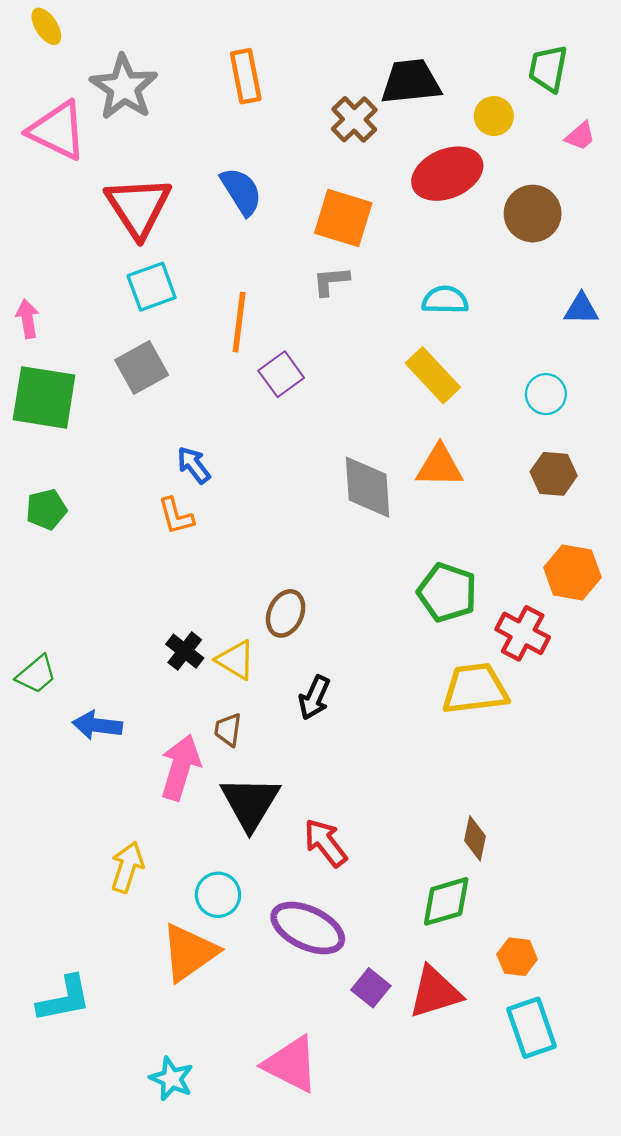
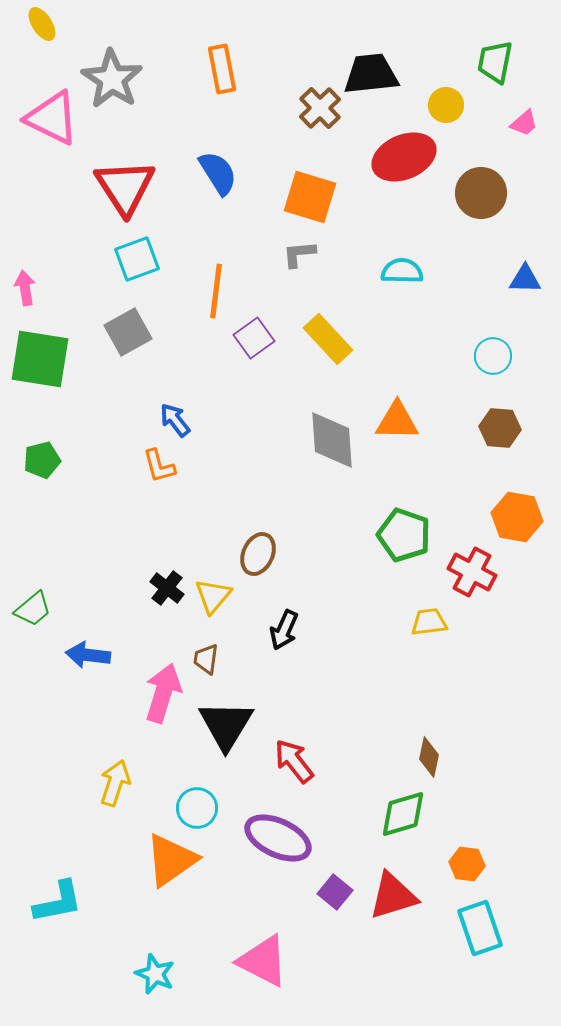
yellow rectangle: (433, 375) -> (328, 339), moved
yellow triangle: (236, 660) -> (213, 596), turned 39
yellow trapezoid: (475, 689) -> (429, 622), size x0.6

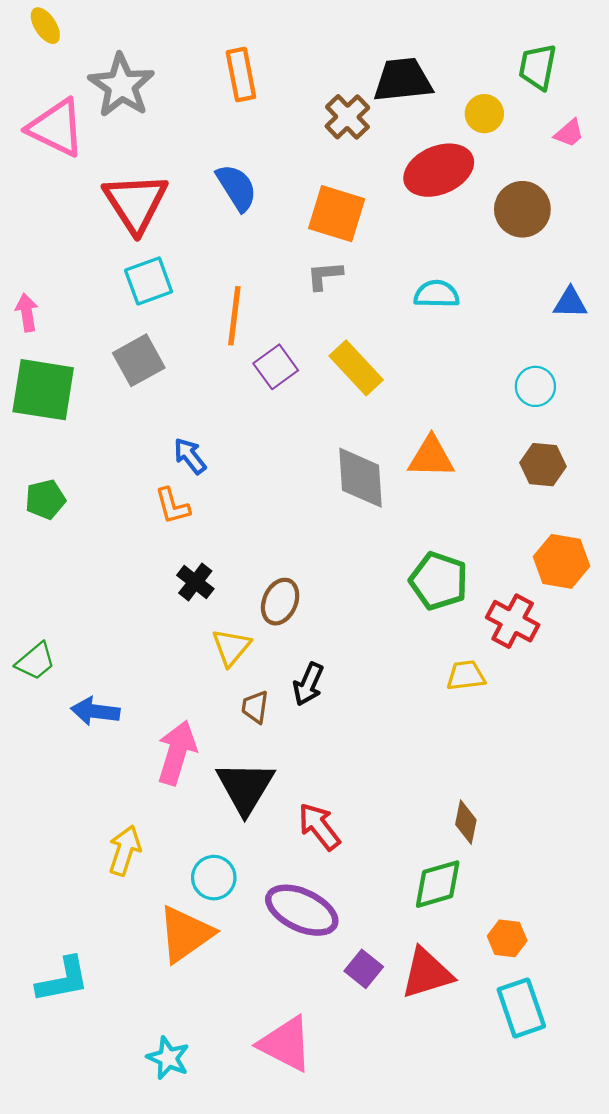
black cross: (167, 588) -> (195, 582), moved
brown trapezoid: (206, 659) -> (255, 707), moved

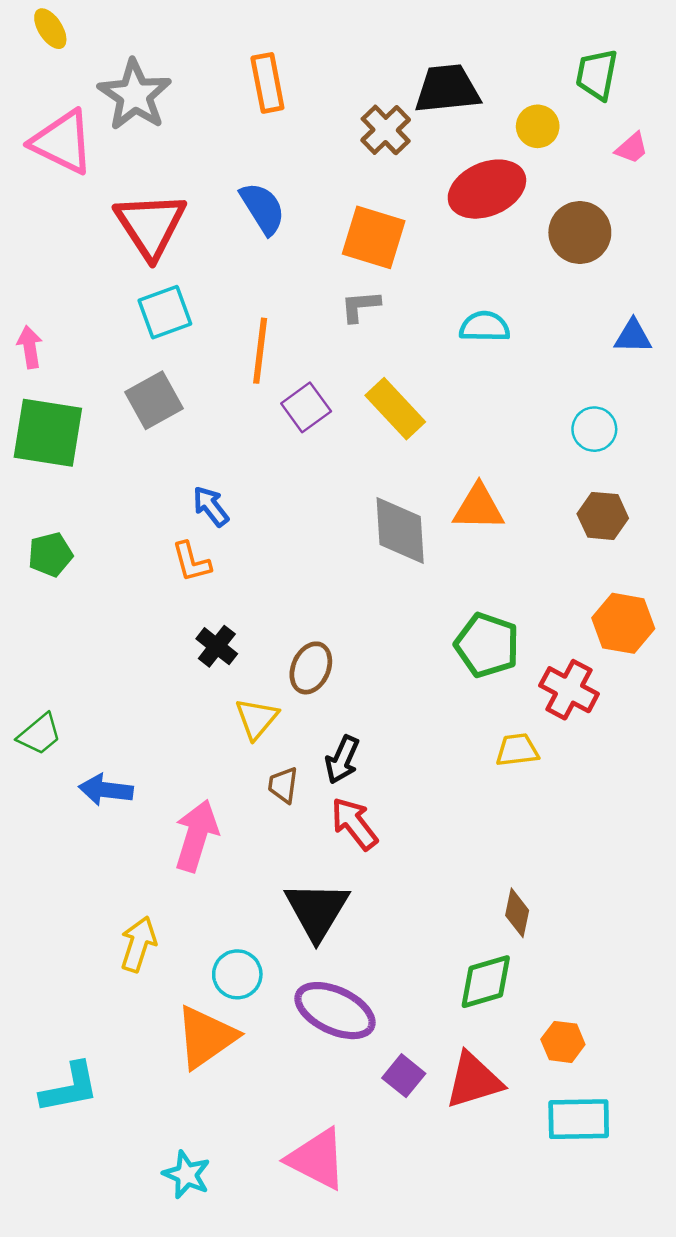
black triangle: (245, 787) -> (317, 910), moved
red arrow: (319, 827) -> (354, 824), moved
cyan rectangle: (521, 1008) -> (579, 1119), turned -72

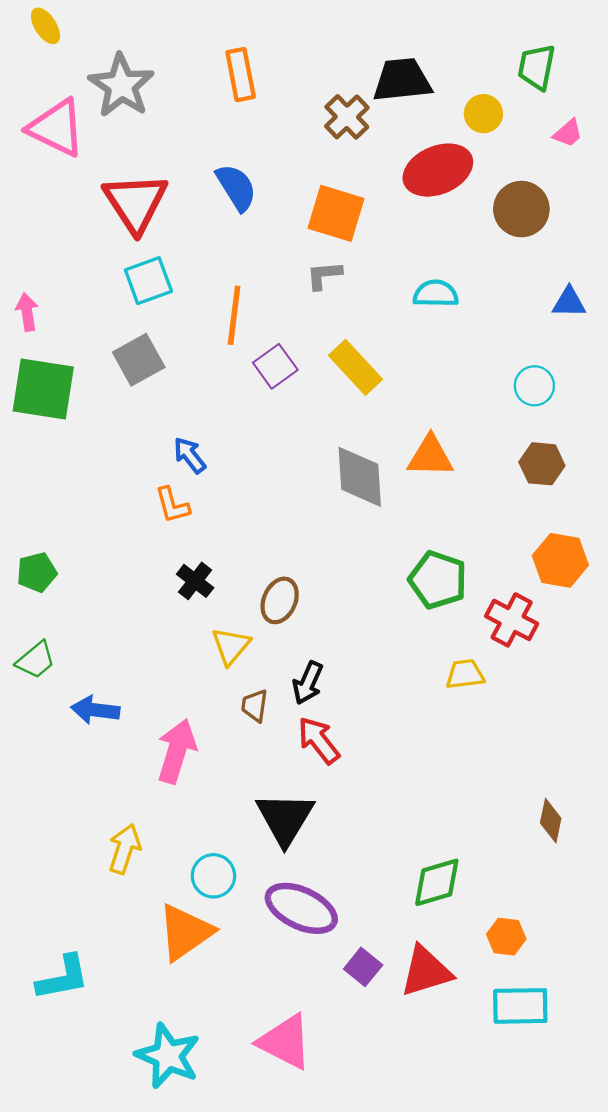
green pentagon: (50, 555) -> (37, 572), moved
brown diamond: (517, 913) -> (551, 821), moved
cyan star: (187, 1175) -> (168, 1056), size x1.5

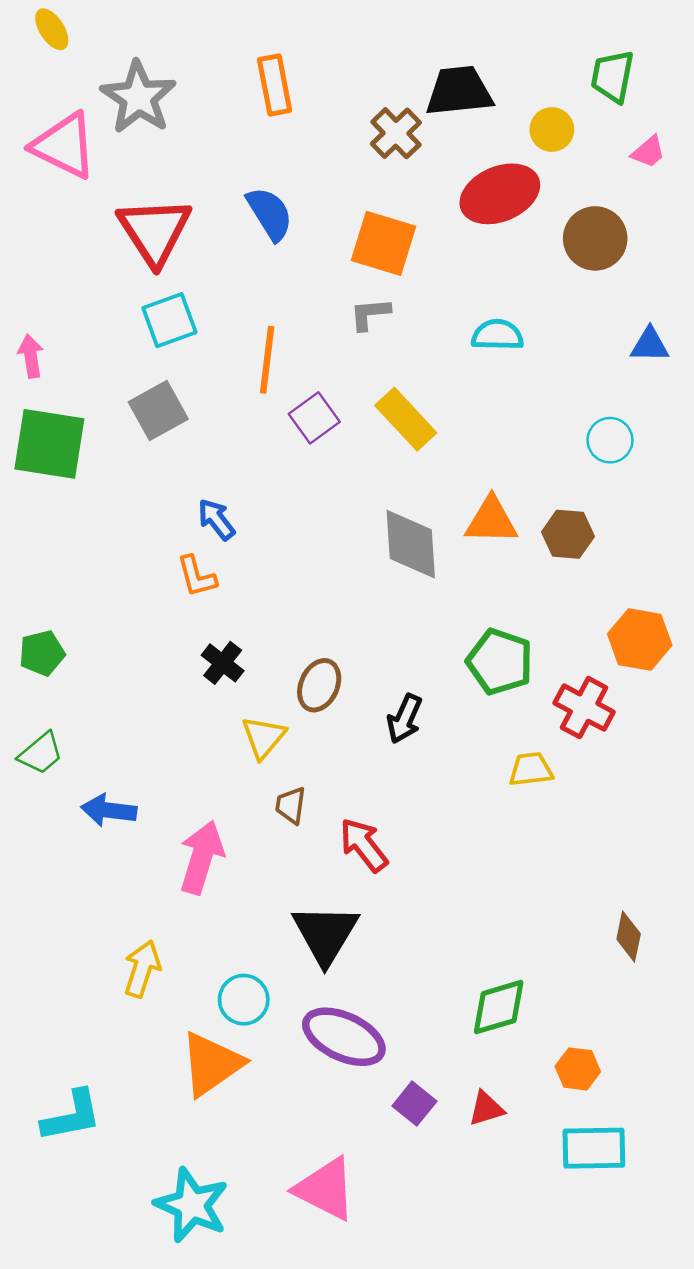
brown hexagon: (542, 464) -> (568, 534), moved
black arrow: (308, 683) -> (405, 719), moved
red triangle: (426, 971) -> (486, 1109), size x0.6

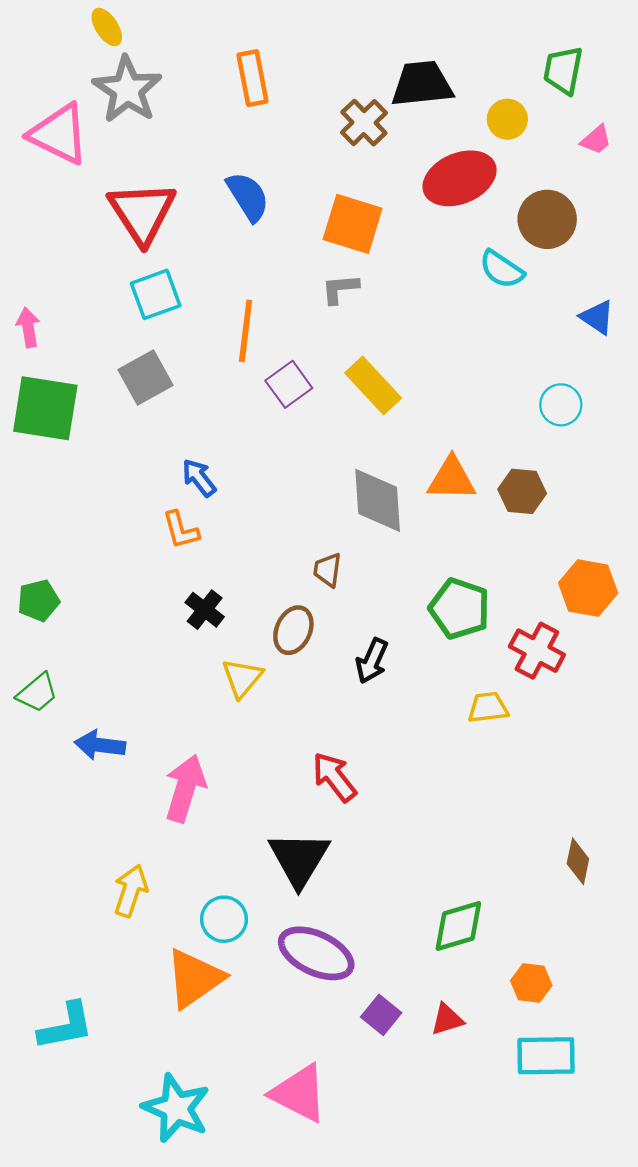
yellow ellipse: (52, 29) -> (107, 27), moved
cyan semicircle: (497, 335) -> (502, 269), moved, turned -147
blue triangle: (650, 345) -> (597, 317), turned 33
brown trapezoid: (291, 805) -> (328, 570), moved

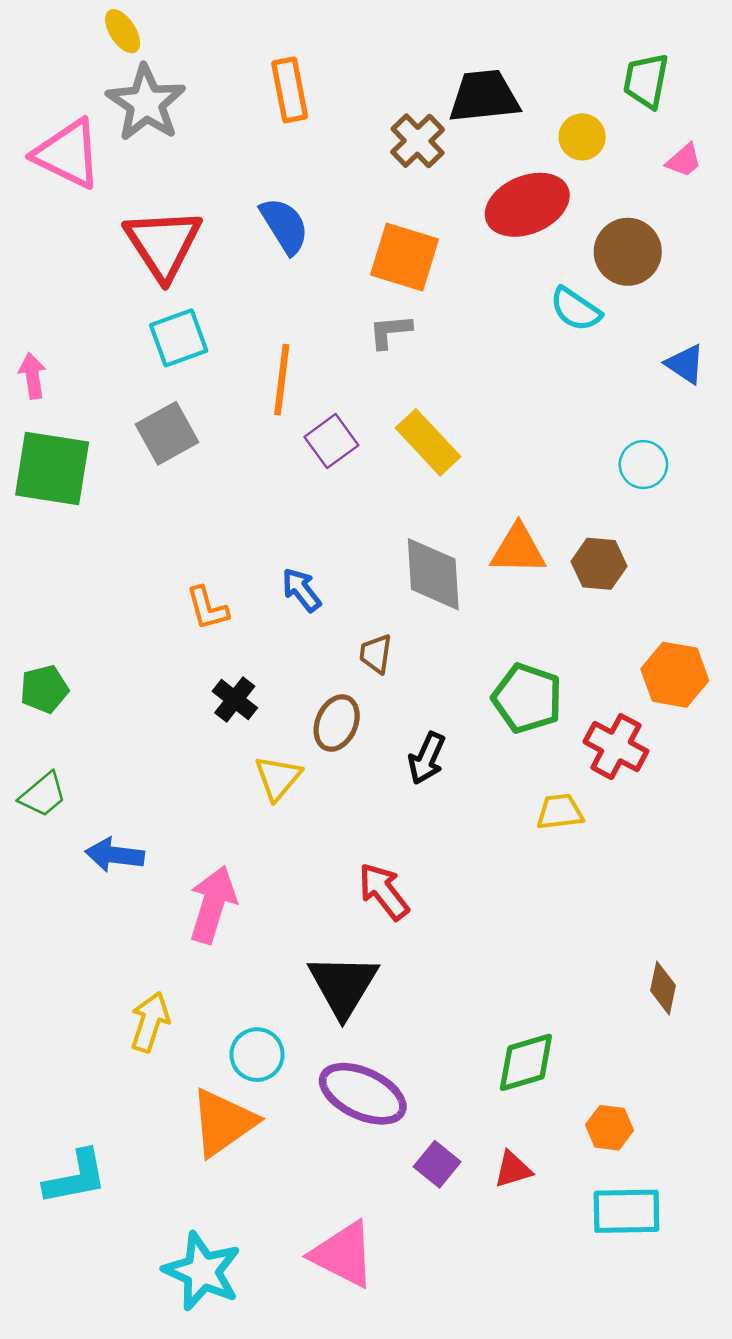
blue arrow: (199, 478) -> (301, 590), moved

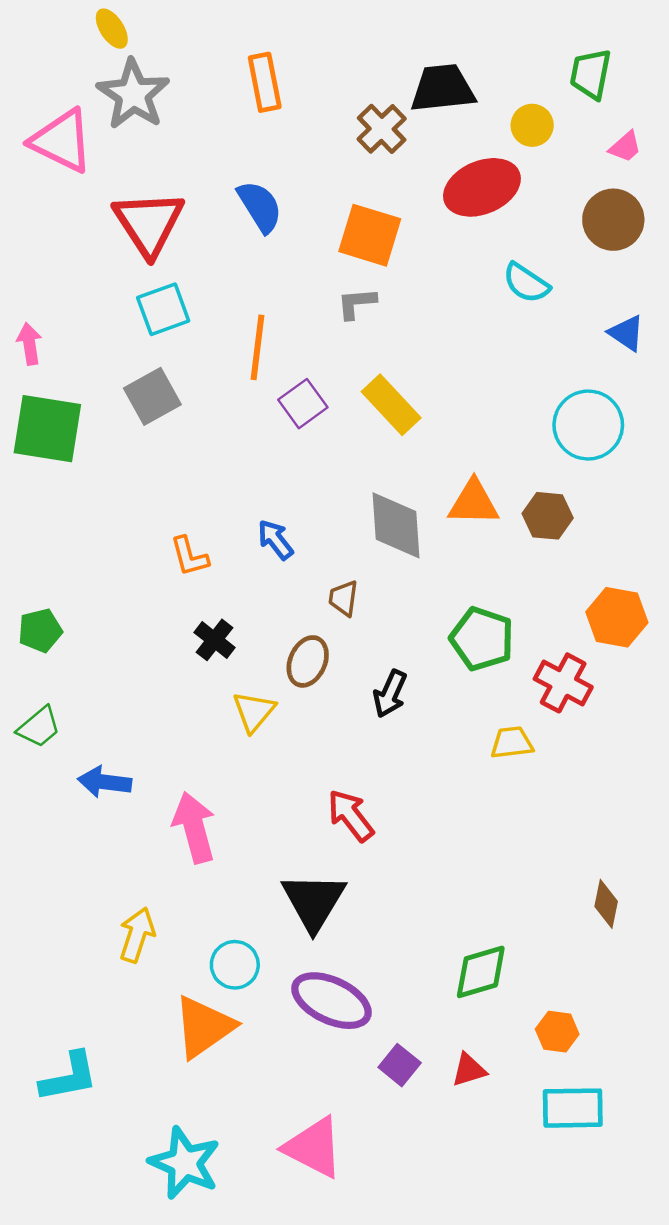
brown circle: (628, 252) -> (613, 220), moved
cyan circle: (643, 465) -> (588, 425), size x1.6
pink arrow: (213, 904) -> (194, 827), turned -32

